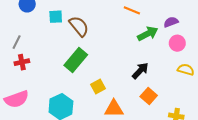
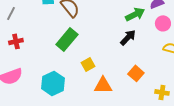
gray line: (17, 42) -> (11, 13), moved
black arrow: (140, 71) -> (128, 37), moved

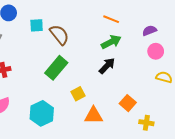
green arrow: (135, 14) -> (111, 42), moved
black arrow: (128, 37) -> (107, 66), moved
yellow cross: (162, 92) -> (146, 123), moved

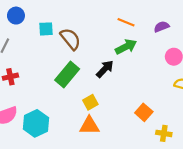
purple semicircle: (149, 31) -> (162, 27), moved
black arrow: (107, 66) -> (105, 69), moved
cyan hexagon: (42, 113) -> (36, 123), moved
orange triangle: (94, 115) -> (89, 126), moved

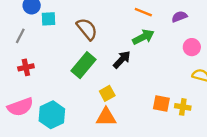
cyan square: (46, 29) -> (49, 19), moved
orange square: (144, 112) -> (161, 104), turned -30
yellow cross: (164, 133) -> (183, 107), moved

